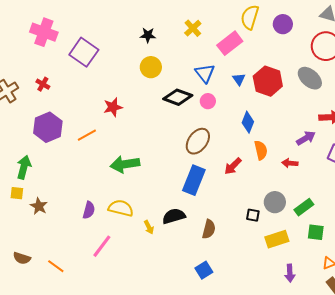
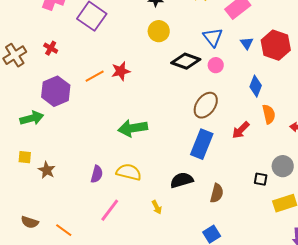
orange line: (87, 135) -> (95, 76), moved
green arrow: (24, 167) -> (32, 118), moved, turned 60
yellow arrow: (149, 227) -> (157, 207), moved

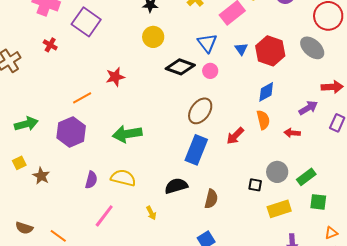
red cross: (51, 48) -> (50, 45), moved
orange line: (95, 76) -> (82, 98), moved
blue diamond: (256, 86) -> (266, 92), moved, turned 40
purple hexagon: (56, 91) -> (71, 132), moved
yellow square: (25, 157) -> (19, 163), turned -32

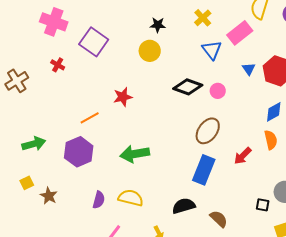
yellow circle: (153, 37) -> (150, 51), moved
blue triangle: (207, 43) -> (212, 50), moved
brown semicircle: (211, 199) -> (219, 219), turned -60

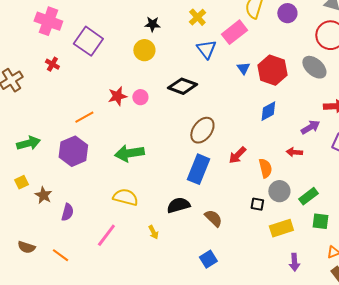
pink circle: (218, 91) -> (140, 97), moved
orange semicircle: (271, 140) -> (265, 168), moved
purple semicircle: (99, 200) -> (67, 212), moved

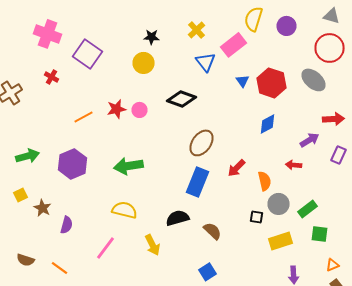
orange line: (84, 117) -> (84, 117), moved
yellow arrow: (153, 232) -> (152, 245), size x1.5

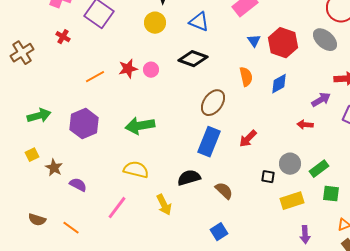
blue triangle: (206, 62) -> (199, 22), moved, turned -30
red arrow: (236, 168) -> (248, 139), moved
orange semicircle: (264, 181) -> (246, 77), moved
purple semicircle: (66, 225) -> (78, 185), turned -78

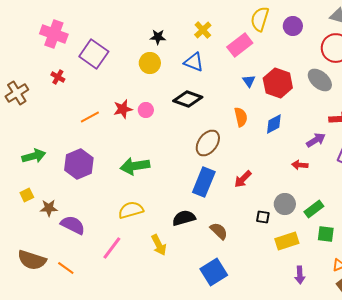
brown star: (54, 168) -> (49, 208), turned -30
yellow semicircle: (136, 170) -> (131, 210), turned -30
purple semicircle: (78, 185) -> (73, 225), size x1.4
brown semicircle: (37, 220) -> (32, 260), size x1.6
blue square: (219, 232) -> (214, 272), size x1.5

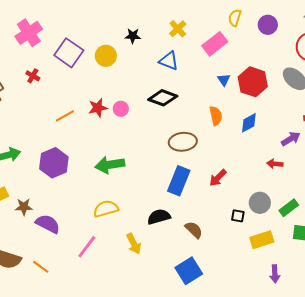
yellow semicircle: (260, 19) -> (235, 18), size x0.7
pink cross: (54, 34) -> (29, 33), turned 36
yellow circle: (150, 63) -> (106, 56), moved
brown ellipse: (208, 143) -> (183, 142), turned 48

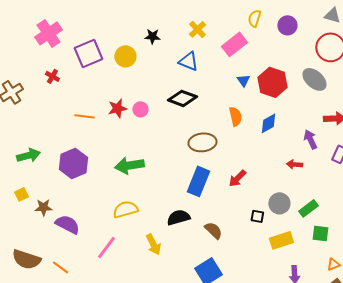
purple square: (69, 53) -> (88, 53), turned 32
orange line: (65, 116) -> (84, 116), turned 36
purple arrow: (291, 139) -> (310, 139), turned -84

